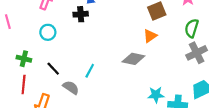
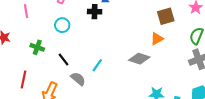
red line: (24, 85) -> (24, 79), moved

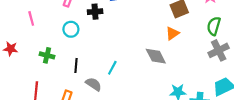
black cross: (95, 12) -> (95, 12), moved
black line: (63, 59) -> (76, 65), turned 48
gray diamond: (139, 59) -> (156, 56), turned 50

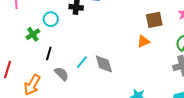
green cross: (47, 55) -> (33, 34), moved, turned 32
gray diamond: (156, 56) -> (104, 64), moved

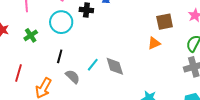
cyan circle: (51, 19) -> (61, 22), size x1.5
green cross: (33, 34) -> (31, 35), moved

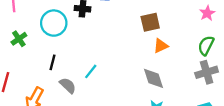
brown square: (165, 22) -> (150, 22), moved
gray diamond: (115, 66) -> (153, 78), moved

